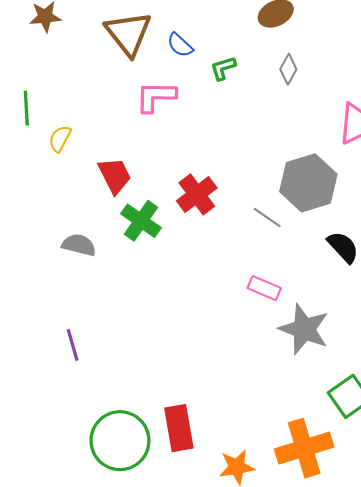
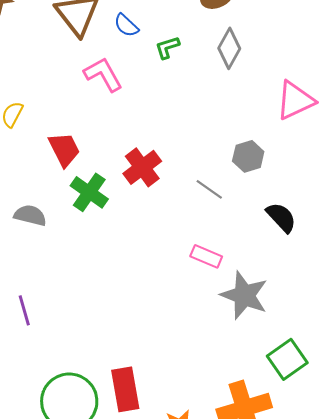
gray diamond: (288, 69) -> (229, 48), size x1.4
pink L-shape: (156, 97) -> (103, 74), turned 60
gray hexagon: (308, 183) -> (248, 156), size x0.6

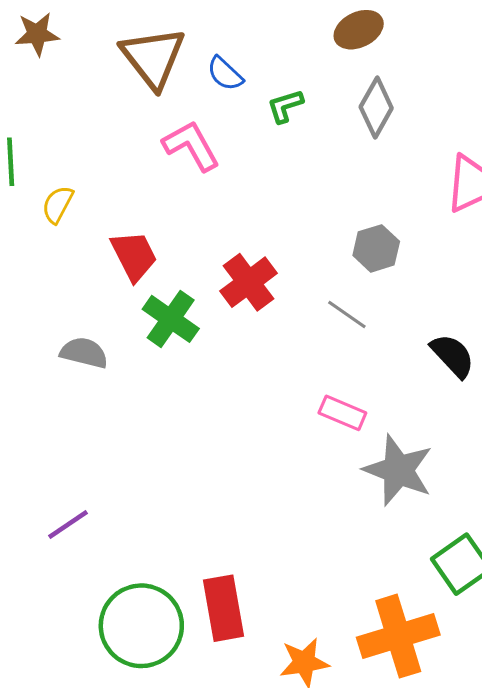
gray hexagon: (248, 156) -> (376, 248), moved
purple line: (24, 310) -> (68, 524), moved, turned 72

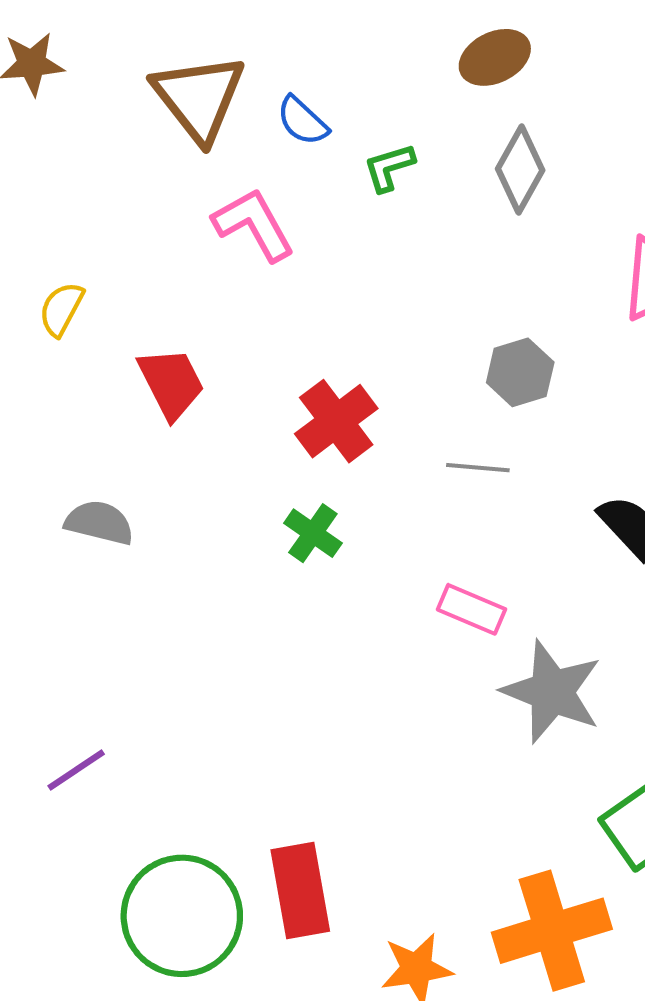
gray line: (347, 315) -> (478, 468), turned -30
green cross: (171, 319) -> (313, 533), moved, size x0.7

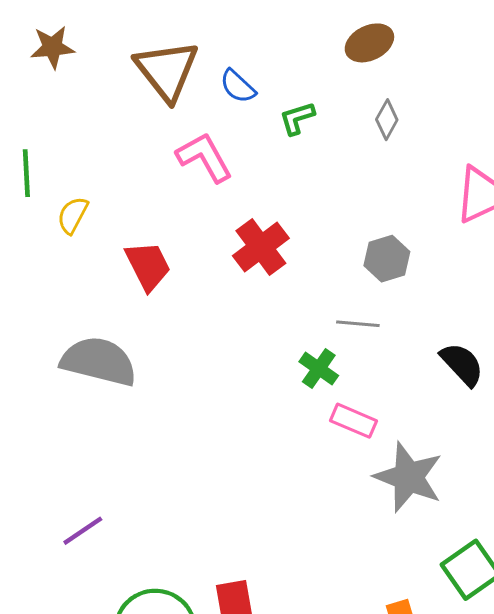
gray diamond: (520, 169) -> (387, 120), size x0.7
red cross: (336, 421) -> (261, 247), moved
gray semicircle: (99, 523) -> (99, 361), size x1.6
green cross: (313, 533) -> (319, 369), moved

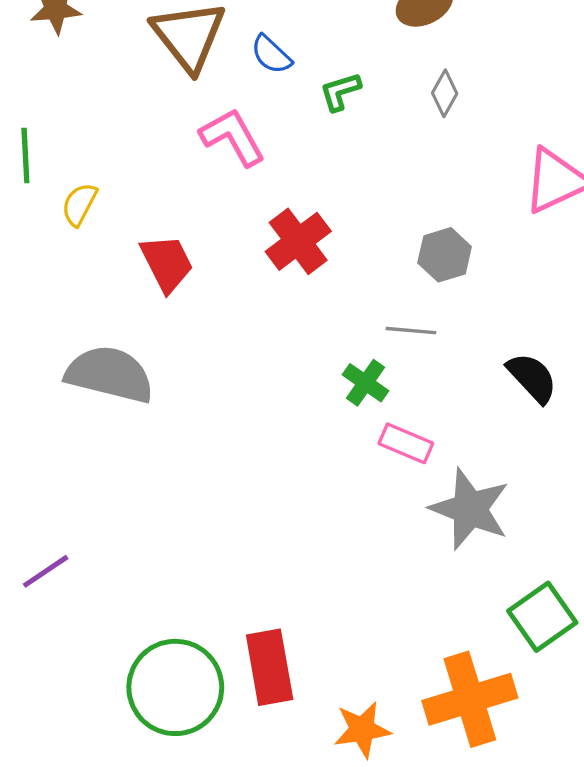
purple line: (83, 531) -> (46, 571), moved

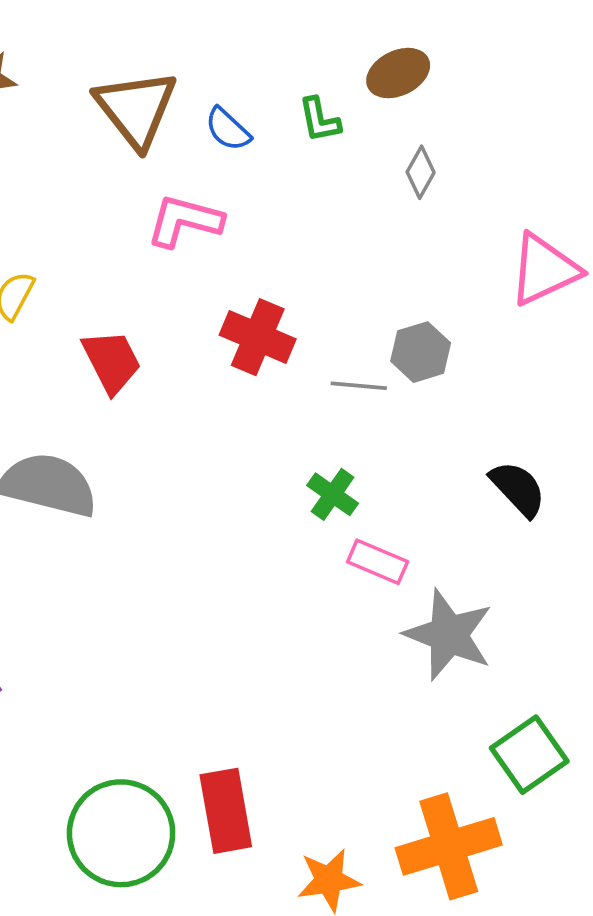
green L-shape: (340, 92) -> (319, 120), moved, turned -84
pink L-shape: (233, 137) -> (185, 221), turned -46
red cross: (298, 241) -> (258, 337), turned -30
gray line: (411, 331) -> (359, 386), moved

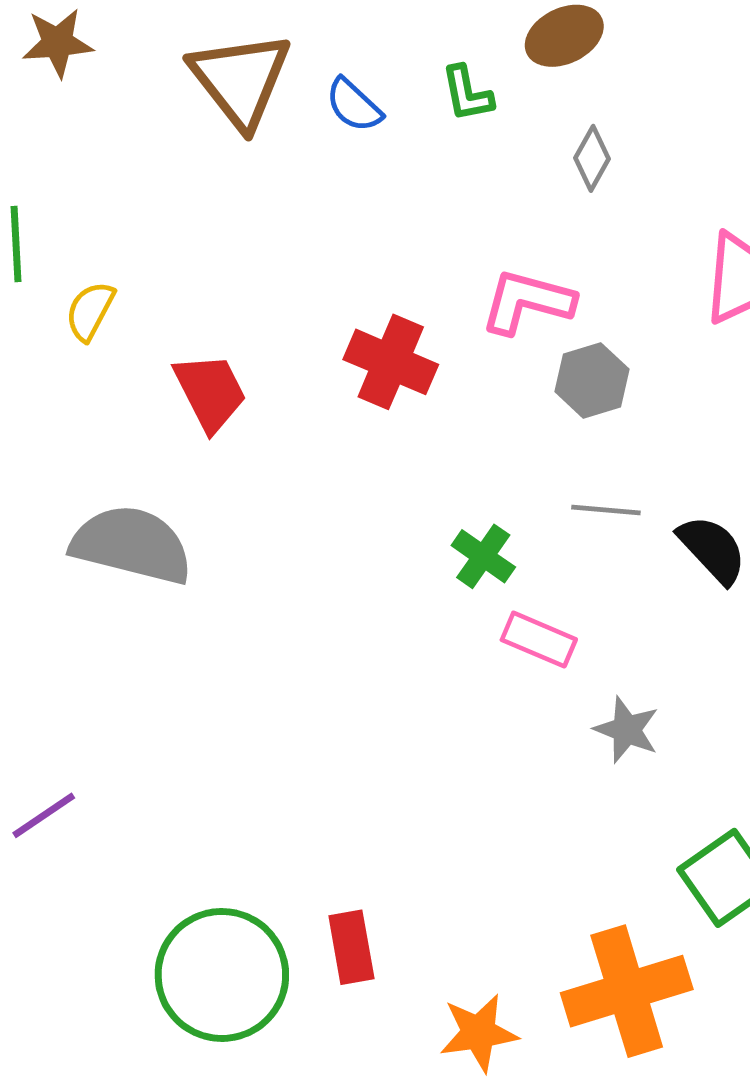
pink L-shape: (185, 221) -> (527, 302), moved
gray line: (359, 386) -> (606, 510), moved
gray star: (449, 635) -> (627, 730), size x0.6
red rectangle: (226, 811) -> (351, 947), size x0.7

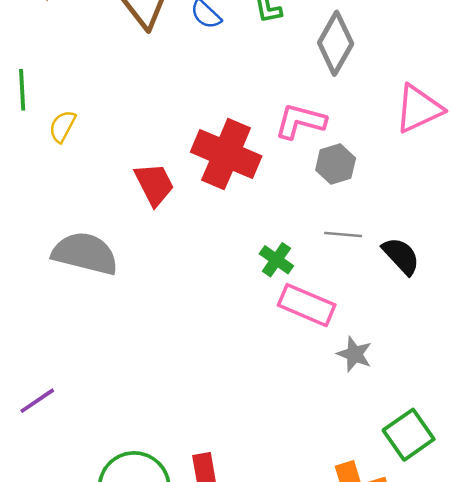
gray diamond: (592, 158) -> (336, 43), size x1.8
red cross: (391, 362) -> (226, 154), size x1.4
red trapezoid: (210, 392) -> (154, 184), moved
pink rectangle: (539, 640) -> (307, 305), size x1.4

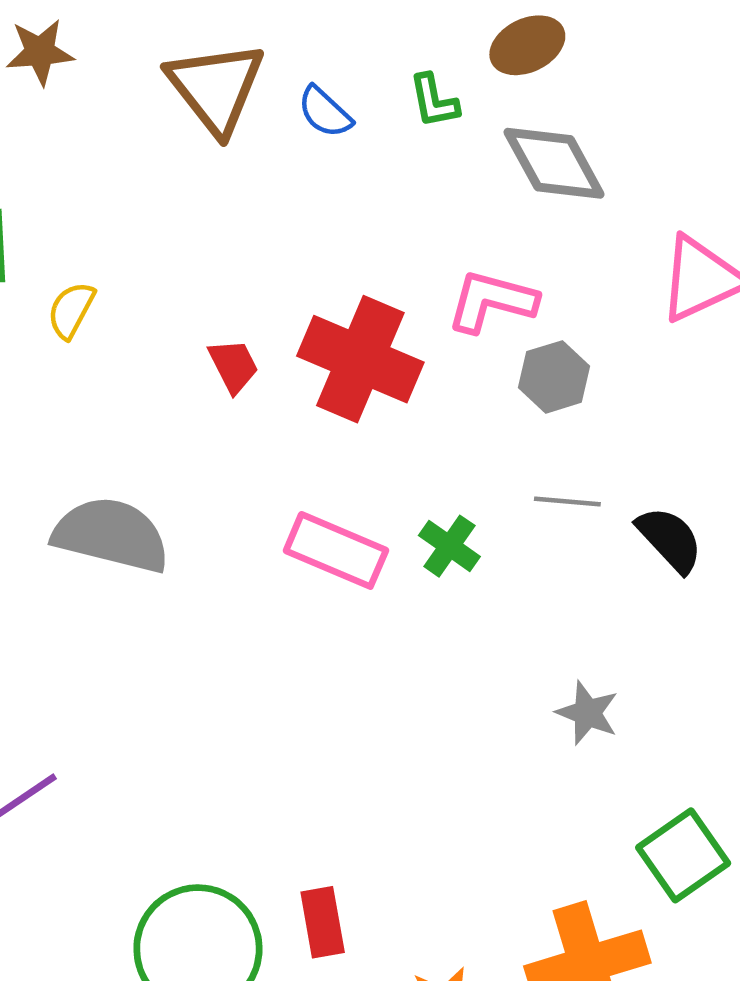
gray diamond: (336, 43) -> (554, 163), turned -58
red trapezoid: (154, 184) -> (234, 366), moved, size x0.7
pink rectangle: (307, 305) -> (336, 550), moved

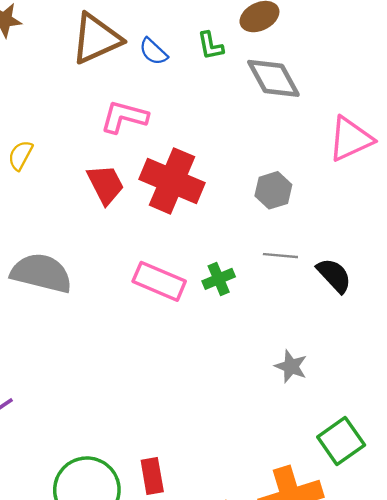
brown triangle: (216, 88) -> (96, 39), turned 44
pink L-shape: (492, 301) -> (124, 117), moved
red trapezoid: (234, 366) -> (106, 184), size x1.4
green cross: (449, 546) -> (219, 279), turned 32

